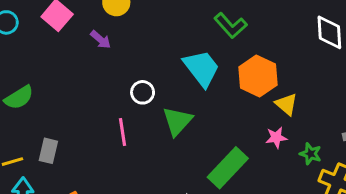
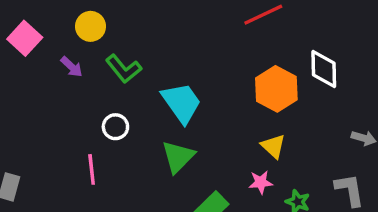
green L-shape: (231, 25) -> (124, 69), moved
orange hexagon: (258, 76) -> (276, 89), moved
green triangle: (177, 121) -> (178, 157), moved

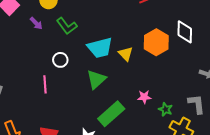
cyan trapezoid: (181, 103) -> (100, 48), turned 108
yellow triangle: (273, 146) -> (126, 54), moved

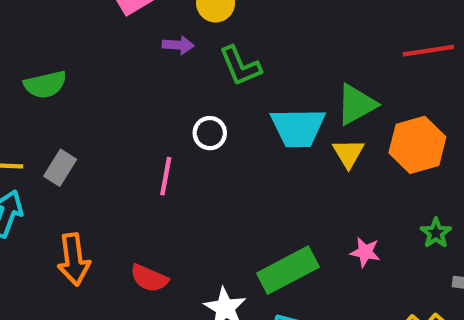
purple arrow: (36, 23) -> (178, 45), turned -56
green triangle: (96, 79) -> (356, 104), moved
green star: (166, 109) -> (436, 233), moved

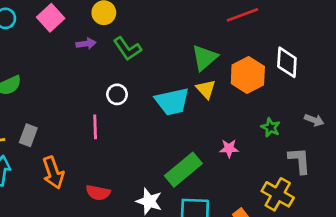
cyan trapezoid: (298, 128) -> (172, 102), moved
orange arrow: (74, 259) -> (53, 173), moved

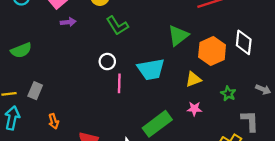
purple arrow: (86, 44) -> (68, 22), moved
yellow triangle: (206, 89) -> (193, 79), moved, turned 49
pink line: (95, 127) -> (119, 83), moved
orange arrow: (53, 173) -> (54, 121), size x0.6

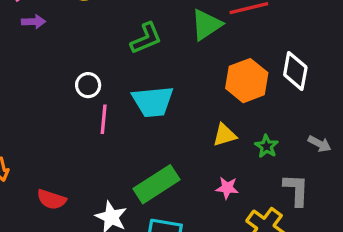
green L-shape: (117, 26) -> (146, 38), moved, turned -85
green triangle: (178, 36) -> (206, 25), moved
yellow triangle: (193, 79) -> (225, 135), moved
pink star: (194, 109) -> (227, 188), moved

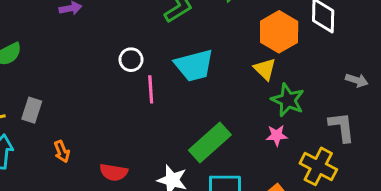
yellow triangle: (225, 135) -> (265, 69), moved, turned -50
green star: (267, 146) -> (288, 100), moved, size x1.5

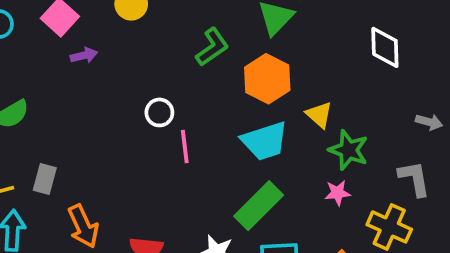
orange hexagon: (279, 32) -> (267, 79), moved
cyan trapezoid: (194, 65) -> (265, 141), moved
orange arrow: (62, 152) -> (83, 226), size x1.6

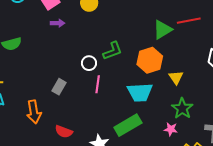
green L-shape: (212, 47) -> (113, 51), moved
yellow triangle: (319, 115) -> (176, 78), moved
gray rectangle: (45, 179) -> (59, 87), moved

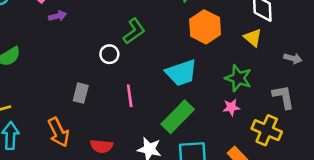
orange hexagon: (150, 60) -> (205, 27), moved
yellow triangle: (176, 78) -> (253, 38), moved
pink line: (98, 84) -> (130, 96), moved

